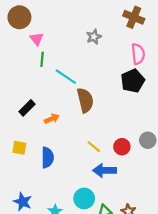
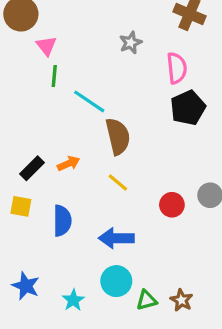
pink semicircle: (138, 54) -> (177, 68), moved
black rectangle: (27, 108) -> (32, 168), moved
yellow line: (94, 147) -> (118, 183), moved
blue arrow: (105, 170) -> (116, 238), moved

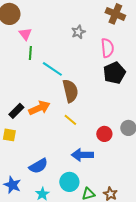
orange arrow: (69, 163) -> (39, 108), size x1.5
blue semicircle: (62, 221) -> (38, 166), moved, turned 60
blue arrow: (116, 238) -> (82, 155), moved

